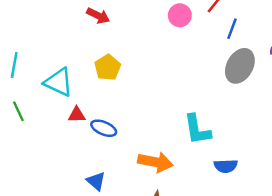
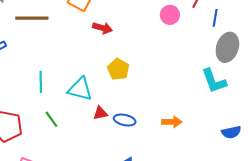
cyan L-shape: (197, 130) -> (214, 81), moved
orange arrow: (155, 162) -> (172, 122), moved, size x0.7

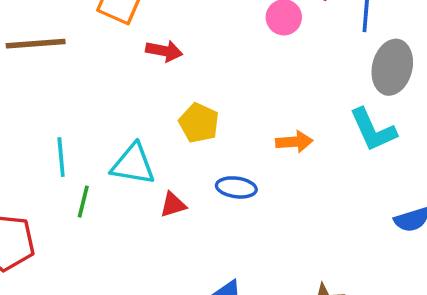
green line: (52, 119) -> (83, 202), moved, turned 54
blue ellipse: (125, 120) -> (236, 187), moved
orange arrow: (172, 122) -> (294, 142), moved

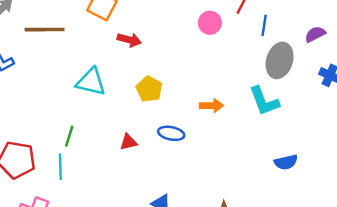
cyan line: (61, 157) -> (60, 167), moved
cyan triangle: (133, 164) -> (91, 82), moved

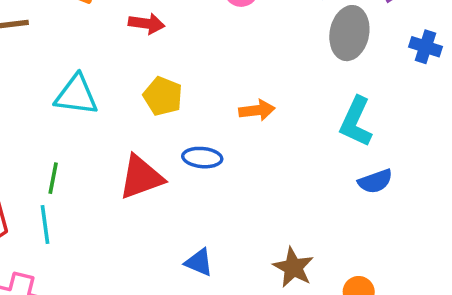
red arrow: (129, 40) -> (147, 24), moved
cyan L-shape: (264, 101) -> (356, 122), moved, turned 52
red triangle: (129, 142) -> (141, 177), size x1.8

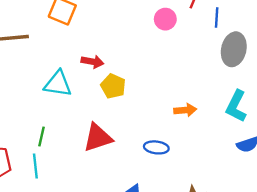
red arrow: (147, 24) -> (92, 62), moved
orange arrow: (257, 110) -> (185, 110), moved
blue ellipse: (202, 158) -> (156, 147), moved

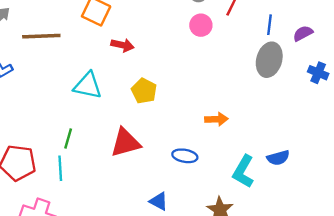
blue line: (217, 17) -> (270, 25), moved
red arrow: (92, 62) -> (122, 45), moved
cyan L-shape: (236, 106) -> (243, 171), moved

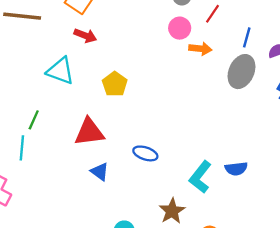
red arrow: (122, 45) -> (85, 36), moved
orange arrow: (216, 119) -> (200, 49), moved
blue triangle: (159, 201) -> (100, 172), moved

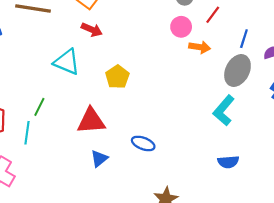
blue triangle: (100, 172) -> (99, 159), turned 42
cyan L-shape: (200, 177) -> (224, 110), moved

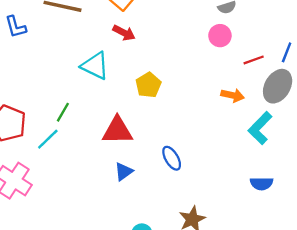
red line: (213, 15) -> (254, 60), moved, turned 30
orange arrow: (200, 47) -> (233, 95), moved
cyan line: (27, 133) -> (48, 139), turned 35
blue ellipse: (143, 143) -> (172, 158), turned 35

